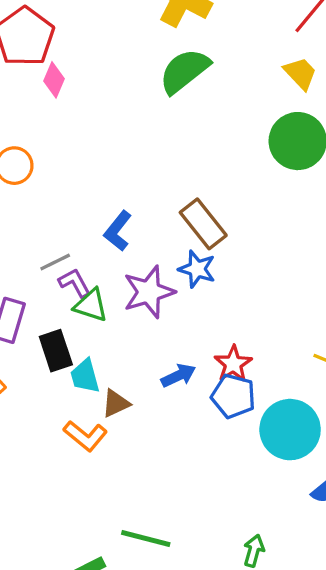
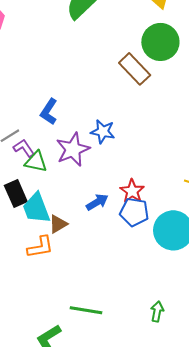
brown rectangle: (203, 224) -> (135, 69), moved
cyan trapezoid: (85, 376) -> (36, 208), size x1.4
orange L-shape: (85, 436) -> (40, 247), turned -44

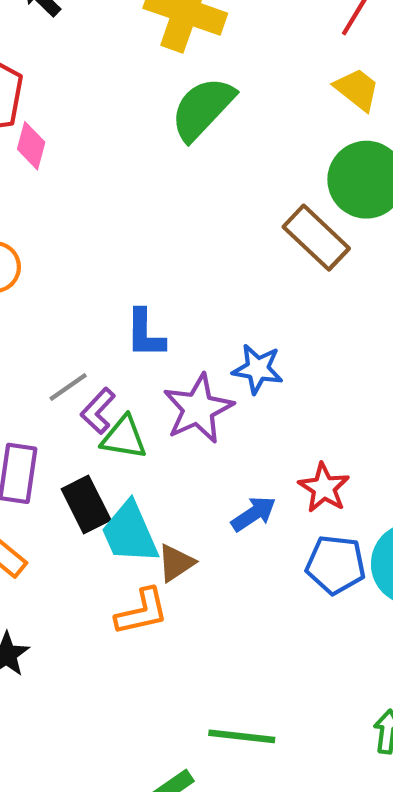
blue L-shape: (49, 112) -> (145, 334), turned -30
purple L-shape: (24, 148) -> (98, 411), turned -100
blue pentagon: (134, 212) -> (336, 565), moved

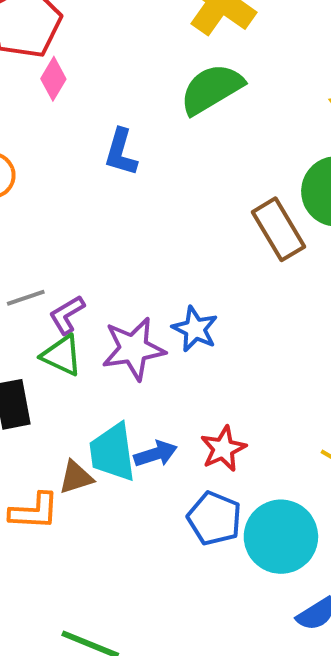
blue L-shape: (145, 334) -> (121, 152), moved
purple L-shape: (98, 411) -> (67, 315), moved
cyan trapezoid: (130, 533) -> (112, 452), moved

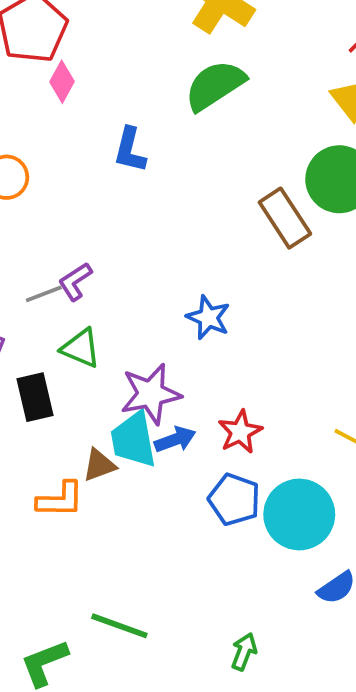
purple L-shape: (67, 315) -> (75, 281), moved
purple star: (133, 349) -> (151, 394), moved

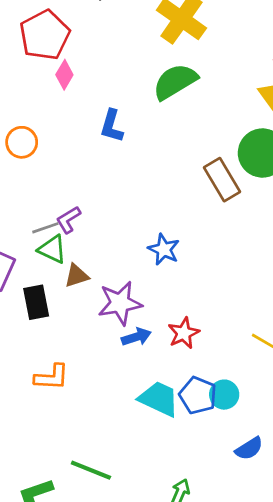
green triangle: (81, 348) -> (52, 249), moved
cyan trapezoid: (133, 440) -> (159, 399), moved, turned 123
brown triangle: (99, 465) -> (77, 276), moved
blue pentagon: (234, 499) -> (198, 395), moved
cyan circle: (299, 514) -> (224, 395), size x0.6

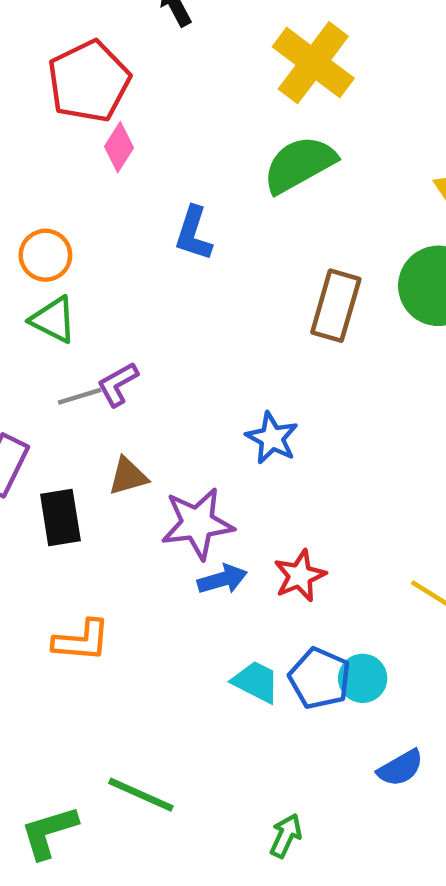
brown rectangle: (222, 180) -> (336, 306), moved, turned 45
green triangle: (52, 249) -> (53, 320), moved
cyan trapezoid: (159, 399) -> (256, 682), size x0.7

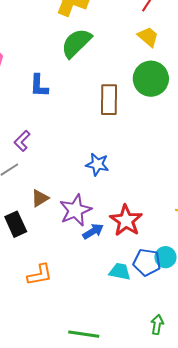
purple L-shape: (118, 384) -> (22, 141), moved
red star: (300, 576) -> (126, 220), size x1.4
green arrow: (286, 836) -> (157, 325), moved

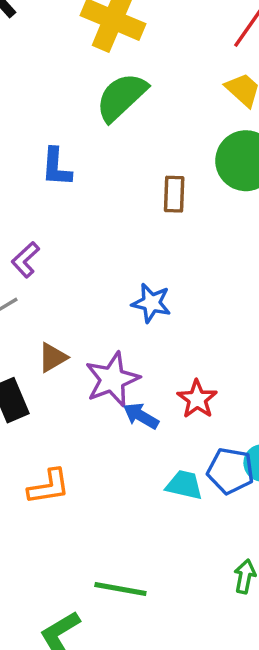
brown rectangle: (109, 100) -> (174, 194), size x0.7
red star: (126, 220) -> (197, 399), size x0.7
blue arrow: (93, 231) -> (141, 416), turned -120

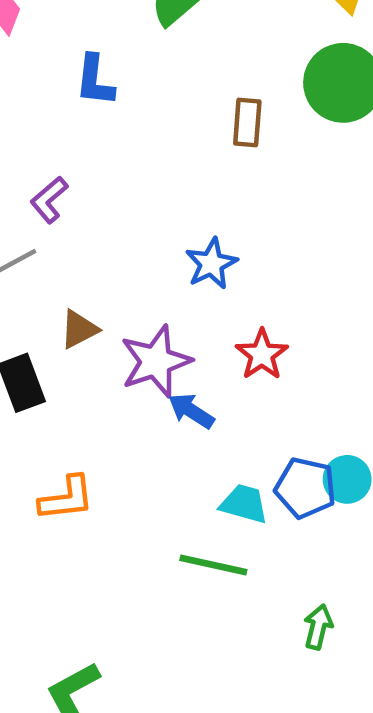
blue star: (151, 303) -> (211, 264), turned 30
red star: (197, 399) -> (262, 355), moved
green line: (120, 589) -> (213, 565), moved

